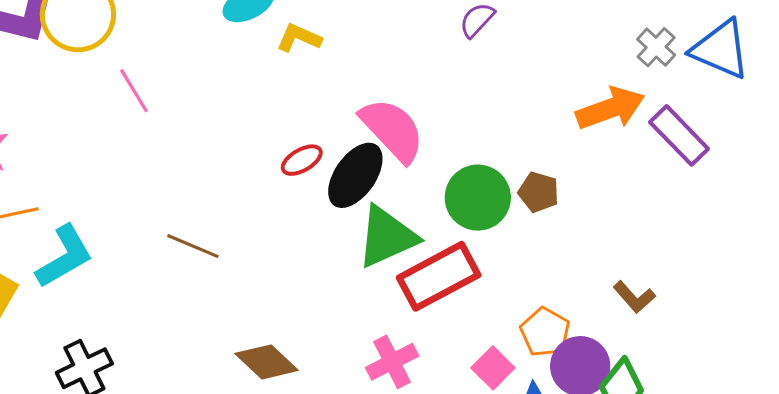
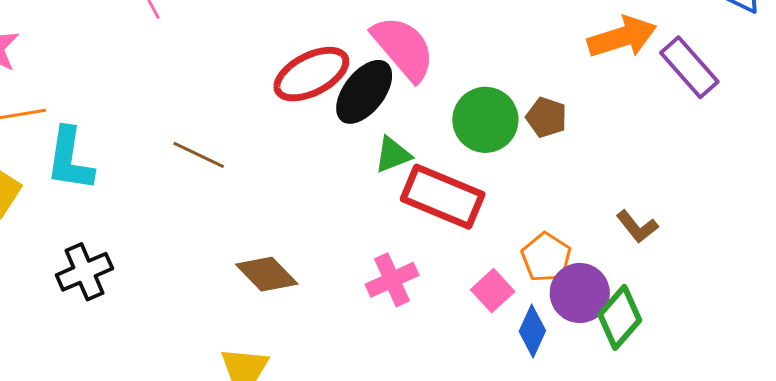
red ellipse: (302, 160) -> (311, 74), size x1.8
green triangle: (387, 237) -> (393, 155), size x0.6
cyan L-shape: (64, 257) -> (70, 159), turned 126
red rectangle: (439, 276) -> (443, 197), turned 48

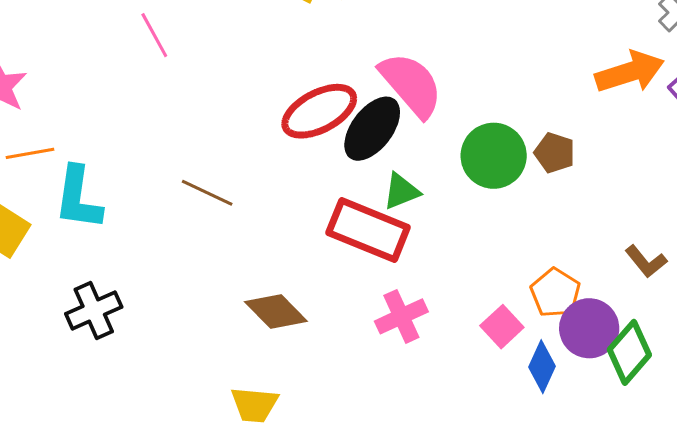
red rectangle: (443, 197) -> (368, 230), moved

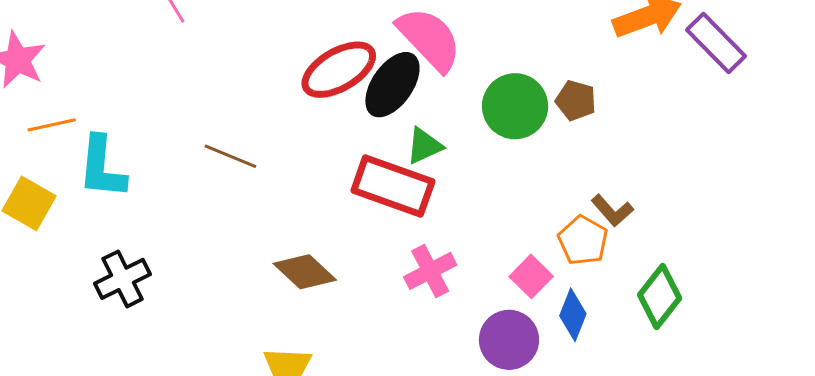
brown L-shape: (646, 261) -> (612, 211), moved
purple circle: (589, 328) -> (509, 340), moved

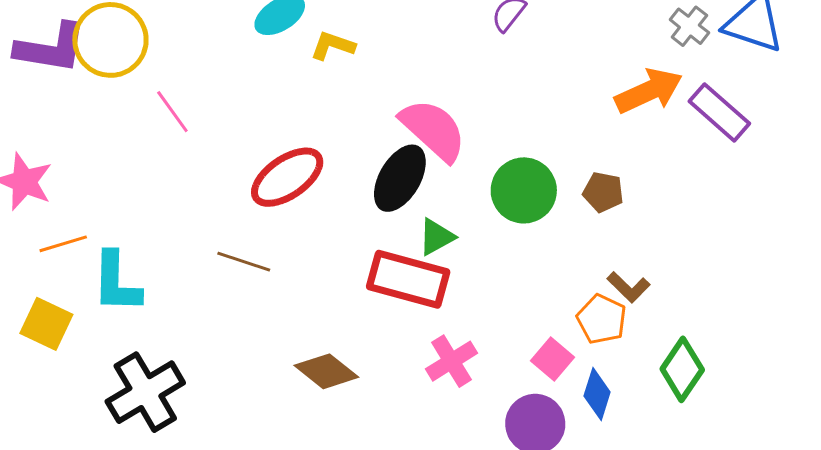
red ellipse: (339, 70) -> (287, 177), moved
brown pentagon: (576, 100) -> (603, 192), moved
black cross: (123, 279) -> (145, 392), size x1.4

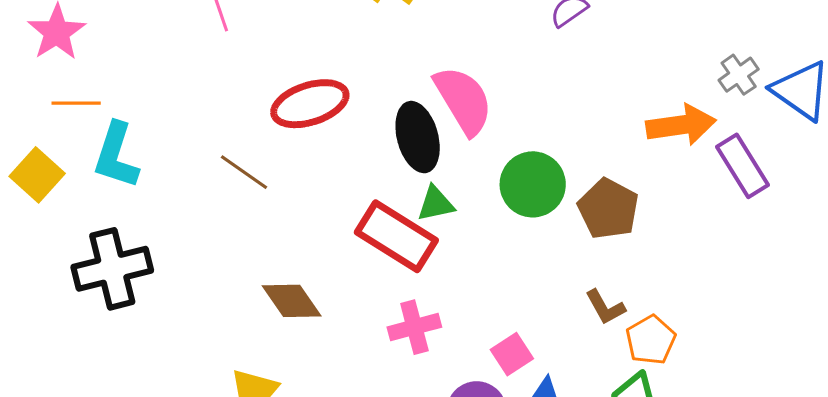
black ellipse: (400, 178) -> (418, 137), turned -62
brown pentagon: (603, 192) -> (608, 209), size x1.5
orange pentagon: (602, 319) -> (651, 340), moved

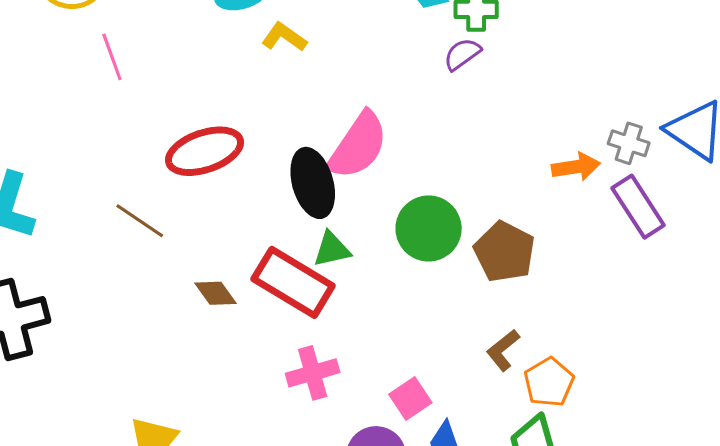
gray cross: (739, 75) -> (629, 143), moved, turned -36
pink semicircle: (463, 100) -> (358, 146), turned 66
orange arrow: (681, 125) -> (576, 167), size x0.7
brown diamond: (292, 301) -> (215, 293), moved, size x0.7
brown L-shape: (605, 307) -> (503, 350), turned 81

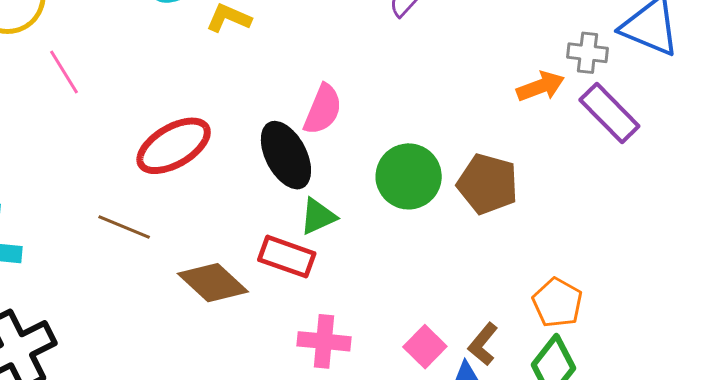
pink semicircle: (358, 146) -> (323, 109), size x0.7
red rectangle: (293, 282) -> (287, 257), size x0.7
brown diamond: (215, 293) -> (213, 283), size x1.6
brown L-shape: (503, 350) -> (483, 344), moved
pink cross: (313, 373) -> (324, 341), turned 33

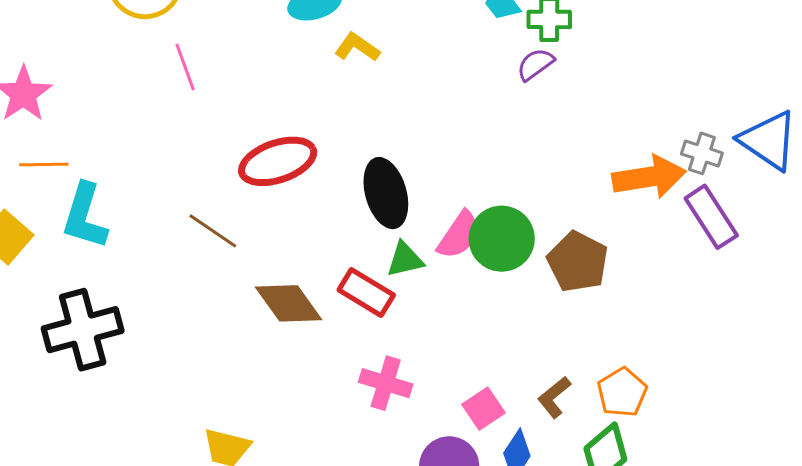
orange arrow: (541, 86) -> (649, 177), size x1.5
pink semicircle: (323, 109) -> (459, 235), moved
brown L-shape: (483, 344) -> (554, 397), moved

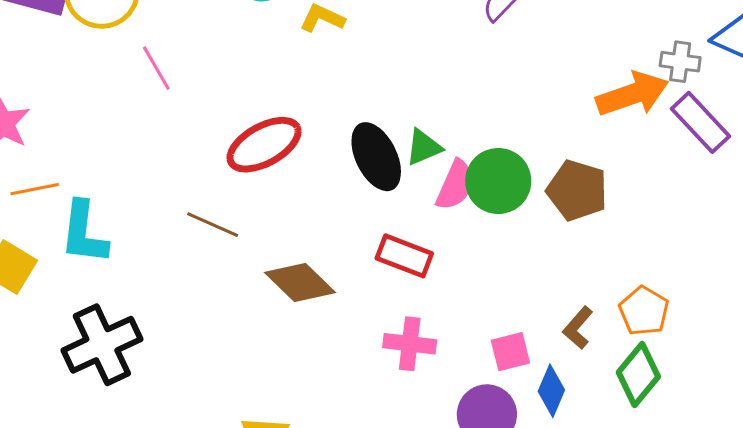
green triangle: (405, 259) -> (424, 147), moved
red rectangle: (366, 293) -> (404, 256), moved
pink square: (483, 409) -> (510, 352), turned 30

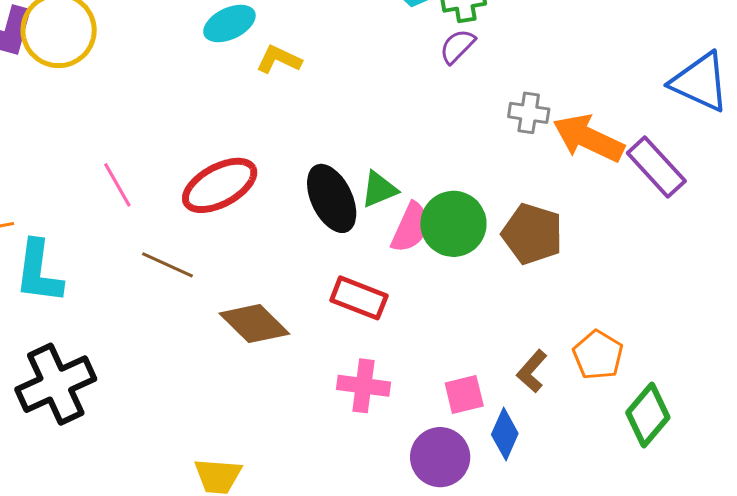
gray cross: (680, 62) -> (529, 113), moved
pink line: (156, 68) -> (117, 185), moved
orange arrow: (632, 94) -> (588, 138), turned -136
green diamond: (638, 374) -> (648, 415), moved

